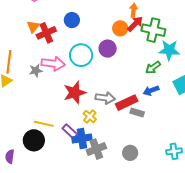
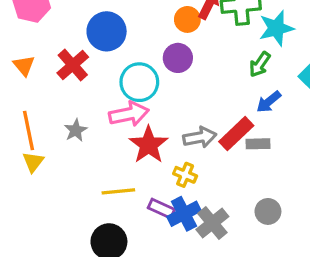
blue circle: (72, 20) -> (107, 31), size x1.5
orange triangle: (33, 27) -> (24, 65), moved
pink arrow: (53, 63) -> (129, 114), moved
yellow line: (44, 124) -> (118, 191), moved

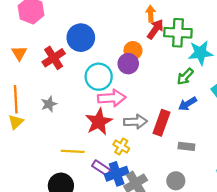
orange circle: (187, 19) -> (133, 51), moved
pink arrow: (129, 114) -> (112, 98), moved
red rectangle: (236, 134) -> (162, 123), turned -35
gray rectangle: (258, 144) -> (186, 146), moved

